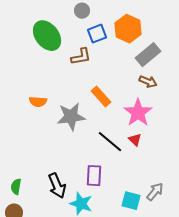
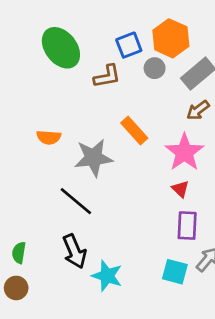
gray circle: (82, 11) -> (155, 68), moved
brown arrow: (148, 82) -> (198, 110), turned 120
black line: (110, 142) -> (76, 201), moved
purple rectangle: (94, 176) -> (187, 226), moved

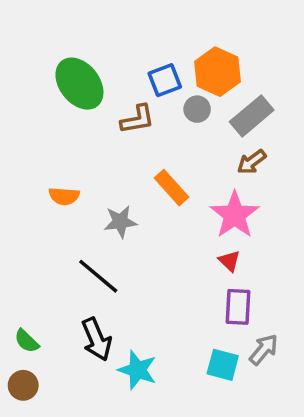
gray star: (93, 158) -> (120, 222), size x0.7
green semicircle: (19, 253) -> (27, 341), turned -55

